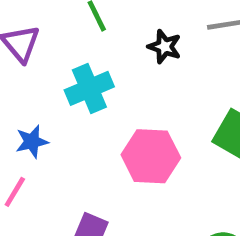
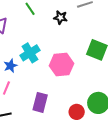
cyan cross: (89, 88) -> (30, 53), moved

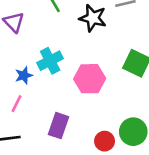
black star: (60, 18) -> (93, 18), size x1.5

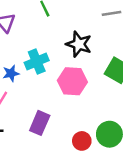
black star: (93, 18) -> (79, 44), moved

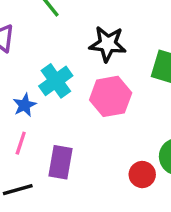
purple rectangle: (40, 123) -> (61, 162), moved

